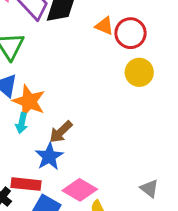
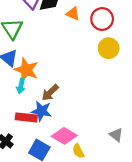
orange triangle: (104, 26) -> (73, 14), moved
blue star: (49, 156) -> (41, 111), turned -30
red rectangle: (26, 184) -> (26, 117), moved

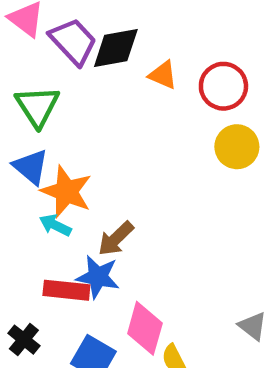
cyan arrow: (21, 86) -> (55, 225), turned 104
pink diamond: (64, 136) -> (145, 328), turned 75

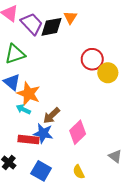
orange triangle: (163, 75) -> (70, 17), moved, turned 40
red circle: (223, 86) -> (92, 59), moved
green triangle: (37, 106) -> (15, 54), turned 45
pink diamond: (145, 328) -> (78, 132), moved, turned 30

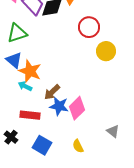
red circle: (92, 59) -> (89, 27), moved
blue star: (43, 133) -> (59, 106), moved

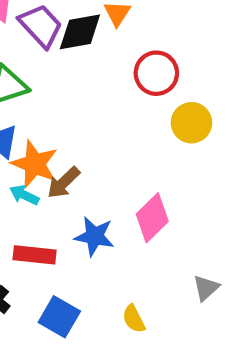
brown arrow: (52, 92) -> (63, 183), moved
pink diamond: (77, 108) -> (152, 218), moved
gray triangle: (113, 131) -> (206, 288), turned 40

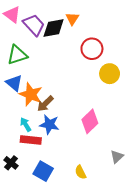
cyan arrow: (24, 195) -> (26, 124), moved, turned 32
blue star: (94, 236) -> (49, 124), moved

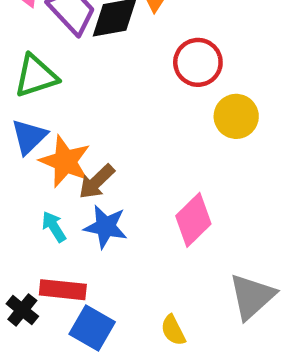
blue triangle: (14, 83) -> (29, 137), turned 36
red rectangle: (31, 140) -> (63, 290), moved
gray triangle: (117, 157) -> (252, 296), size x1.6

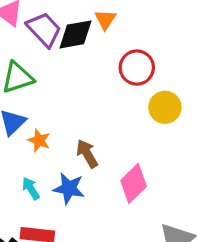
orange star: (65, 161) -> (39, 140), size x0.6
brown arrow: (97, 182) -> (87, 154), moved, turned 104

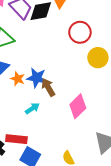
cyan arrow: (31, 188) -> (32, 108), moved, turned 88
blue star: (69, 188) -> (37, 78), moved

